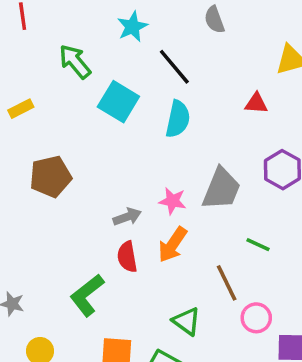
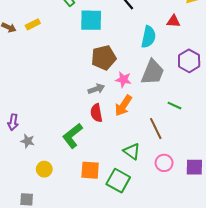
cyan square: (118, 102) -> (91, 20), turned -30
cyan semicircle: (178, 119) -> (148, 37), moved
brown pentagon: (50, 177) -> (104, 58), moved
pink circle: (256, 318) -> (164, 163), moved

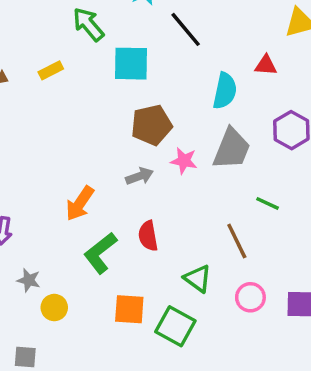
yellow rectangle: (33, 24) -> (51, 70), moved
orange arrow: (123, 106) -> (80, 203), moved
red semicircle: (96, 113) -> (148, 236), moved
gray star: (28, 141) -> (29, 280), moved

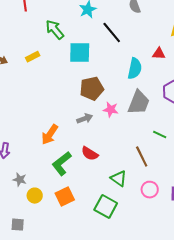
red semicircle: (148, 236) -> (90, 154), turned -48
orange square: (129, 309) -> (65, 197), moved, turned -30

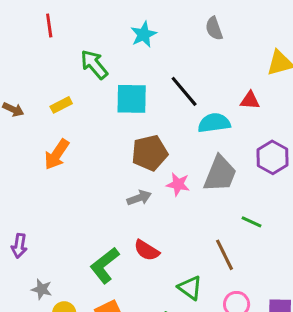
black line: (112, 33) -> (184, 91), moved
cyan semicircle: (135, 69) -> (214, 123), turned -110
orange arrow: (50, 135) -> (57, 154), moved

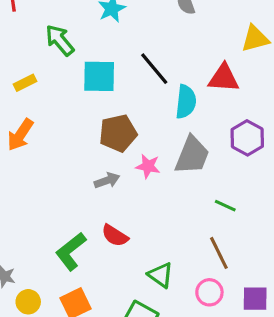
red triangle: (250, 100) -> (224, 78), size x1.5
cyan semicircle: (214, 123) -> (186, 102), turned 104
brown line: (225, 255) -> (219, 253), moved

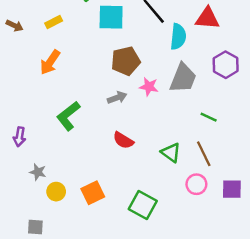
green L-shape: (71, 251) -> (68, 116), moved
green triangle: (161, 275) -> (171, 153), moved

